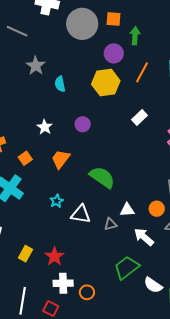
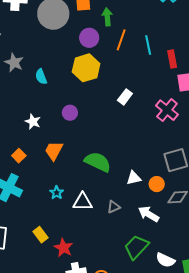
orange line: (142, 72) -> (121, 40), moved
white triangle: (127, 210) -> (134, 178), moved
yellow rectangle: (25, 254) -> (40, 235), moved, turned -56

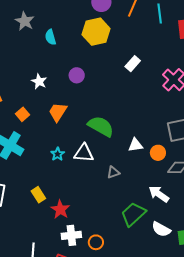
white triangle: (83, 202) -> (84, 153), moved
white arrow: (149, 214) -> (159, 194), moved

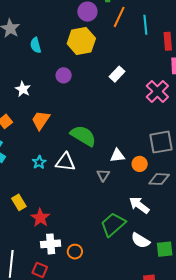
purple circle: (77, 75) -> (64, 75), moved
gray triangle: (113, 172) -> (103, 175), moved, turned -40

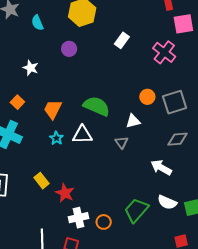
orange trapezoid: (41, 120) -> (53, 109), moved
orange circle: (140, 164) -> (147, 97), moved
green trapezoid: (113, 224) -> (136, 210), moved

